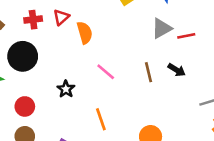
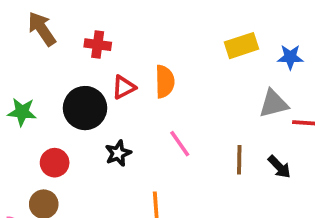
red triangle: (61, 17) -> (124, 87), moved
black circle: (23, 56) -> (85, 108), moved

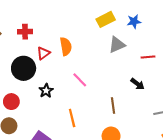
gray triangle: (274, 104) -> (117, 45), moved
brown line: (239, 160) -> (113, 106), moved

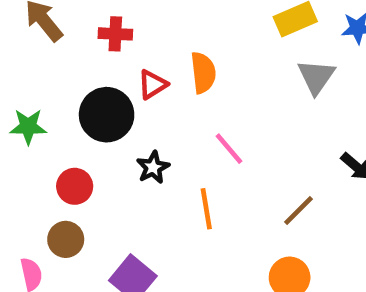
gray triangle: (117, 45) -> (316, 77), turned -36
brown line: (113, 106) -> (298, 210), turned 49
orange line: (72, 118) -> (206, 209), moved

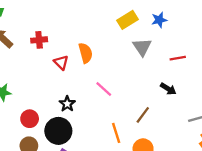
red triangle: (153, 84) -> (61, 62), turned -35
black circle: (107, 115) -> (58, 131), moved
orange line: (206, 209) -> (116, 133), moved

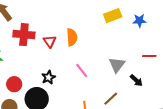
red cross: (39, 40) -> (24, 35), moved, size x1.5
gray triangle: (142, 47) -> (117, 65), moved

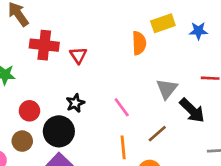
orange semicircle: (72, 37) -> (139, 43), moved
pink line: (82, 71) -> (122, 107), moved
black arrow: (136, 80) -> (192, 110), size x1.5

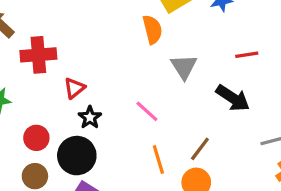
red triangle: (78, 55) -> (74, 88), moved, turned 36
gray triangle: (167, 89) -> (184, 67), moved
brown line: (157, 134) -> (200, 149), moved

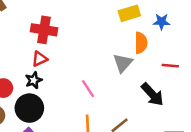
orange semicircle: (152, 30) -> (141, 43), moved
red cross: (38, 55) -> (44, 30), moved
black star: (90, 117) -> (34, 80), moved

